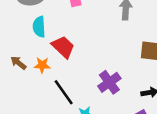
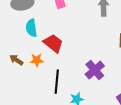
black line: (64, 92) -> (57, 82), turned 45

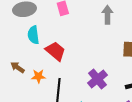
orange star: (37, 60) -> (38, 76), moved

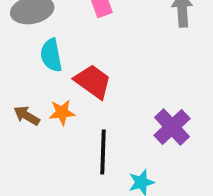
orange star: (38, 76) -> (62, 112), moved

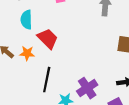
purple cross: (172, 127) -> (87, 88), moved

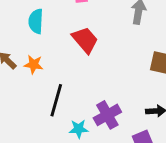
red trapezoid: (48, 39) -> (85, 40), moved

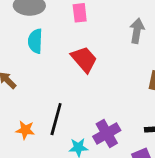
orange star: (34, 64) -> (25, 130), moved

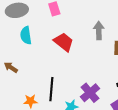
gray arrow: (137, 31) -> (99, 31), moved

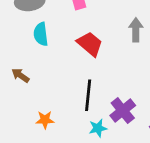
black line: (51, 89) -> (88, 95), moved

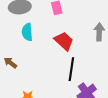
black line: (88, 95) -> (71, 69), moved

